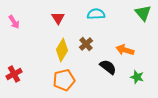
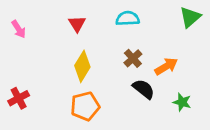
green triangle: (143, 13) -> (190, 17), turned 30
brown cross: (86, 44) -> (133, 58), moved
orange arrow: (125, 50) -> (166, 66), turned 132

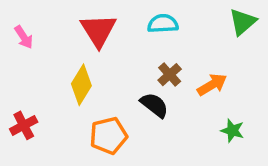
red triangle: (77, 24) -> (98, 30), size x1.6
yellow diamond: (82, 66) -> (81, 85), moved
black semicircle: (144, 89) -> (154, 105), moved

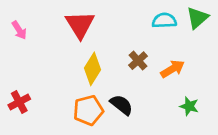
cyan semicircle: (163, 24) -> (164, 21), moved
yellow diamond: (81, 85) -> (92, 69), moved
black semicircle: (154, 105) -> (121, 105), moved

